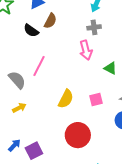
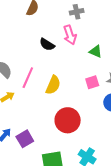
black semicircle: (31, 31) -> (47, 44), moved
pink line: (39, 66) -> (28, 78), moved
pink square: (96, 99) -> (92, 82), moved

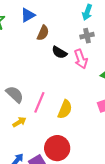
black semicircle: (47, 44) -> (59, 52), moved
red circle: (68, 120) -> (57, 148), moved

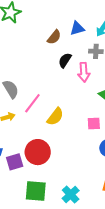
blue triangle: (28, 15) -> (77, 28), moved
black semicircle: (59, 52) -> (65, 60), turned 77

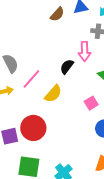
black semicircle: (65, 60) -> (67, 67), moved
pink square: (94, 123) -> (91, 103), turned -32

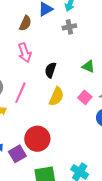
pink arrow: (85, 51) -> (25, 53), moved
yellow semicircle: (53, 94) -> (56, 96), moved

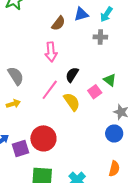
pink line: (20, 93) -> (50, 90), moved
yellow semicircle: (56, 96) -> (72, 102), turned -72
pink square: (85, 97) -> (95, 92), moved

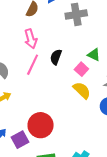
gray cross: (100, 37) -> (76, 14), size x1.5
pink line: (50, 90) -> (33, 65), moved
yellow semicircle: (72, 102) -> (82, 90), moved

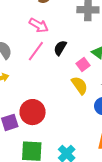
pink arrow: (31, 39) -> (39, 25), turned -54

